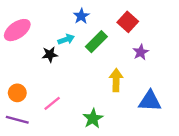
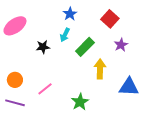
cyan arrow: (66, 39) -> (65, 35), moved, turned 136
green rectangle: (96, 42) -> (85, 47), moved

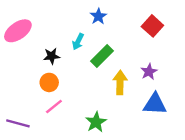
blue star: (70, 14) -> (98, 16), moved
red square: (110, 19) -> (152, 26), moved
purple star: (121, 45) -> (149, 72), moved
orange circle: (15, 80) -> (49, 82), moved

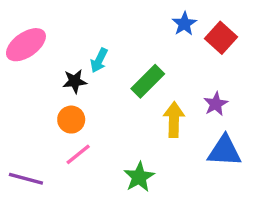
blue star: (98, 16) -> (184, 24), moved
cyan arrow: (78, 42) -> (99, 60), moved

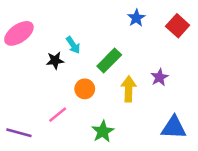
red square: (221, 38) -> (178, 26), moved
cyan arrow: (99, 60) -> (73, 45), turned -60
orange circle: (71, 120) -> (85, 89), moved
blue triangle: (224, 151) -> (174, 128), moved

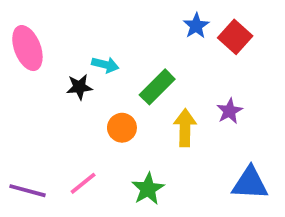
red square: (178, 26) -> (235, 37), moved
pink ellipse: (19, 33) -> (27, 48), turned -76
cyan arrow: (73, 45) -> (105, 65), turned -42
pink line: (58, 115) -> (83, 183), moved

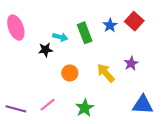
blue star: (196, 26) -> (110, 25), moved
green rectangle: (157, 87) -> (85, 33), moved, turned -66
yellow arrow: (185, 128) -> (106, 73), turned -42

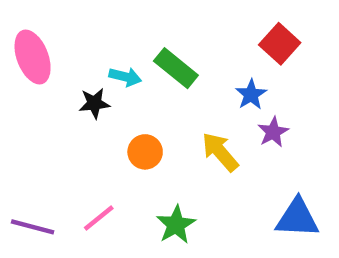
blue star: (110, 25) -> (251, 95), moved
green rectangle: (85, 33) -> (176, 68), turned -30

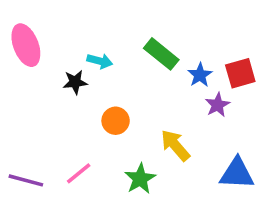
red square: (280, 44) -> (240, 73), moved, turned 32
green rectangle: (176, 68) -> (161, 54), moved
yellow arrow: (220, 152) -> (175, 145), moved

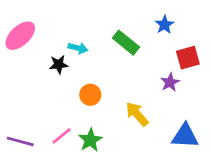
pink ellipse: (26, 45) -> (20, 36), turned 68
blue star: (200, 75) -> (164, 25), moved
green star: (140, 179) -> (90, 140), moved

